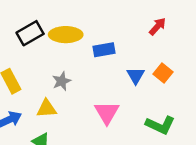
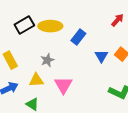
blue rectangle: (104, 50) -> (78, 37), turned -42
pink triangle: (107, 113) -> (63, 85), moved

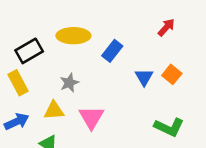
black rectangle: (24, 25) -> (29, 51), moved

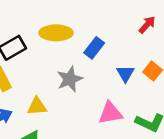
gray star: (69, 83) -> (70, 79), moved, size x1.4
pink triangle: (91, 117) -> (110, 113), moved, turned 50

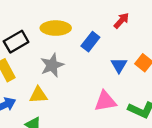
red arrow: (147, 25) -> (121, 21), moved
gray star: (70, 79) -> (52, 65), moved

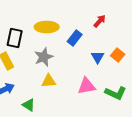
black rectangle: (16, 42) -> (15, 38), turned -48
yellow triangle: (38, 95) -> (49, 81), moved

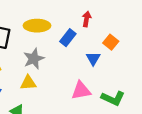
red arrow: (100, 21) -> (87, 19), moved, turned -32
orange square: (118, 55) -> (111, 42), moved
yellow triangle: (49, 81) -> (28, 83), moved

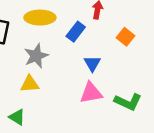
blue triangle: (93, 59) -> (92, 64), moved

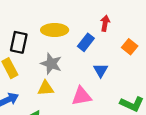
gray star: (36, 56) -> (51, 64), turned -30
pink triangle: (91, 93) -> (81, 96), moved

